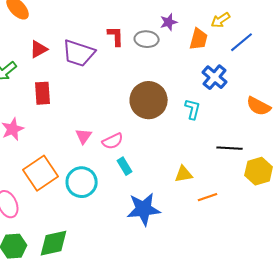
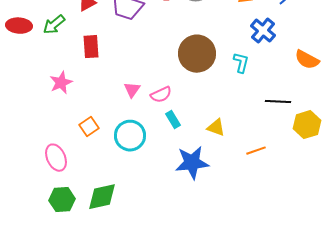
orange square: (41, 173) -> (89, 127), size x0.6
yellow triangle: (184, 174) -> (216, 128), moved, turned 30

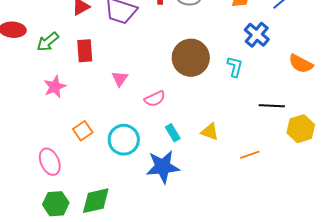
green arrow: (54, 25) -> (48, 42), moved
pink triangle: (132, 90) -> (120, 79), moved
cyan rectangle: (173, 120) -> (173, 133), moved
blue star: (192, 163) -> (163, 167), moved

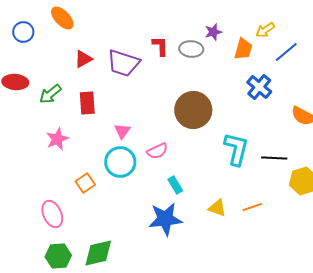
cyan L-shape: (235, 67) -> (236, 149), moved, size x1.6
yellow triangle: (210, 132) -> (217, 208), moved
cyan circle: (124, 140) -> (120, 162), moved

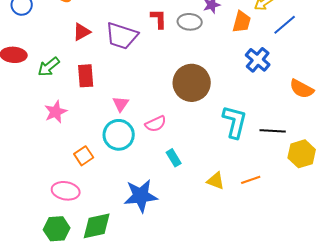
pink ellipse: (52, 214) -> (66, 191), moved, turned -56
blue star: (165, 219) -> (141, 196), moved

